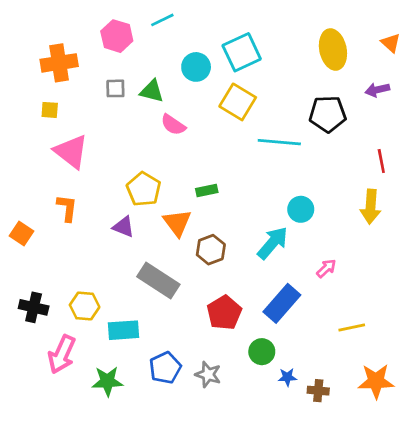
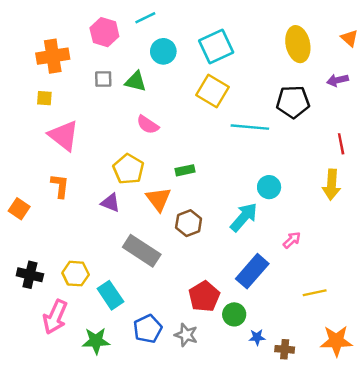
cyan circle: (196, 67) -> (163, 51), moved
pink semicircle: (173, 125) -> (148, 125), moved
red pentagon: (224, 313) -> (204, 296), moved
cyan rectangle: (124, 330) -> (110, 295), turned 60

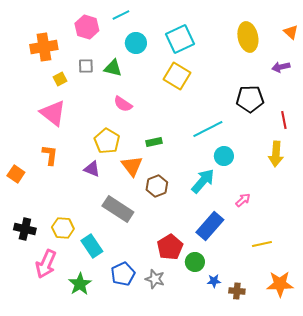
yellow square: (44, 98) -> (60, 79), moved, turned -32
black pentagon: (293, 102) -> (250, 99), moved
cyan line: (250, 127) -> (208, 129), moved, turned -32
green star: (96, 341) -> (80, 284), turned -30

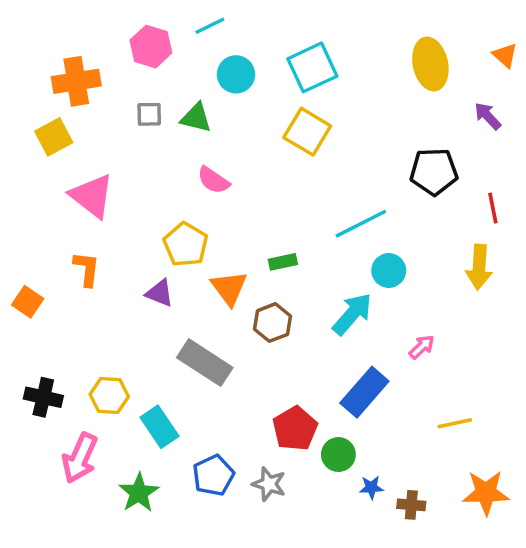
purple arrow: (281, 67) -> (488, 116), turned 60
yellow square: (60, 79) -> (54, 137), moved, size x1.5
green rectangle: (154, 142) -> (283, 262), moved

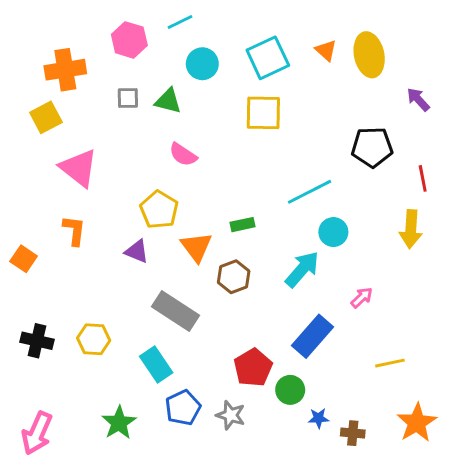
orange triangle: (505, 55) -> (326, 50), moved
yellow square: (307, 132) -> (263, 113), turned -30
cyan rectangle: (160, 427) -> (156, 365), moved
pink arrow: (80, 458) -> (37, 433), moved
orange star: (486, 493) -> (417, 423), turned -30

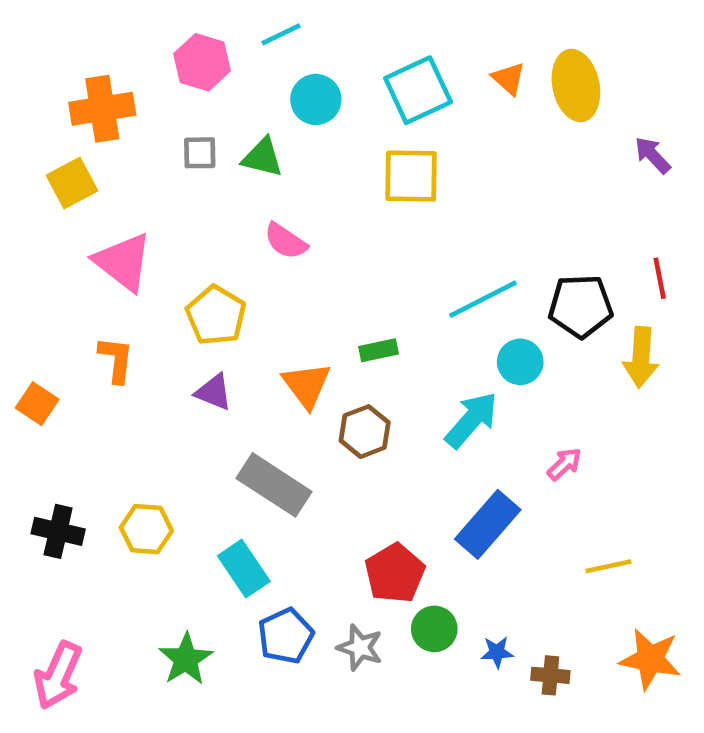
black pentagon: (372, 147) -> (581, 306), moved
yellow pentagon: (159, 210) -> (216, 315), moved
green circle: (290, 390) -> (434, 629), moved
orange star: (417, 423) -> (650, 659), turned -30

